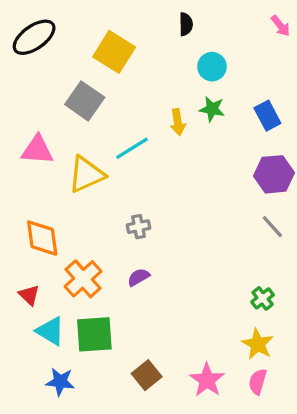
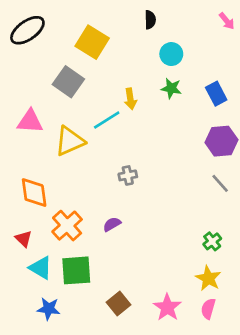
yellow arrow: (178, 122) -> (130, 99), moved
gray cross: (139, 227) -> (128, 175), moved

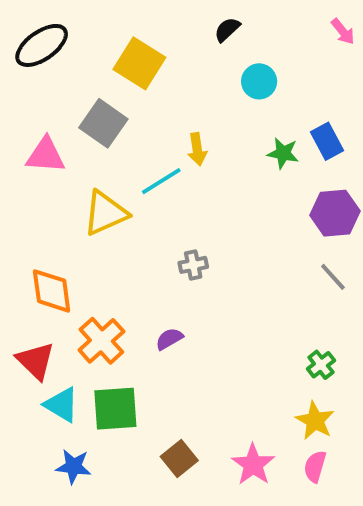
black semicircle: (150, 20) -> (227, 30), turned -132
green star: (171, 88) -> (283, 153), moved
pink triangle: (30, 121) -> (46, 155), moved
red triangle: (24, 239) -> (36, 361), size x1.5

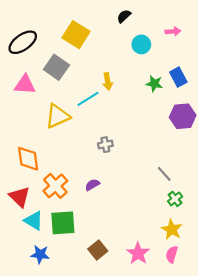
pink arrow: (343, 31) -> (173, 31), moved, turned -56
black ellipse: (42, 45) -> (23, 42), moved
gray line: (333, 277) -> (164, 174), moved

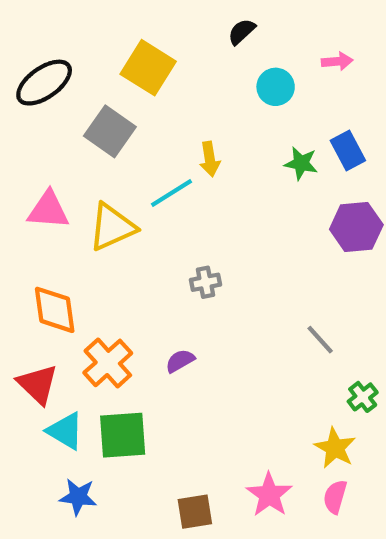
pink triangle: (25, 85) -> (48, 210), moved
green cross: (175, 199) -> (363, 397), moved
brown square: (98, 250) -> (195, 512), moved, turned 30

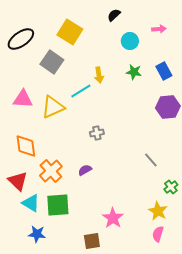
green star: (301, 163) -> (134, 72), moved
pink star: (269, 495) -> (113, 218), moved

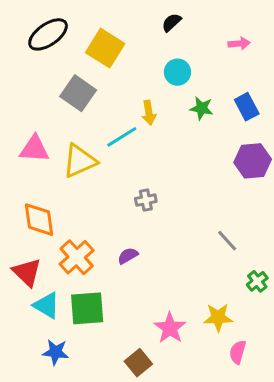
black ellipse: (21, 39) -> (48, 34), moved
cyan circle: (130, 41) -> (177, 72), moved
yellow star: (158, 211) -> (218, 317), moved, turned -30
brown square: (92, 241) -> (138, 363), turned -30

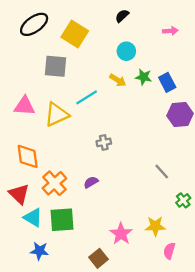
gray square: (78, 93) -> (56, 66), turned -30
blue rectangle: (247, 107) -> (167, 82), moved
yellow arrow: (149, 113) -> (118, 80), moved, turned -49

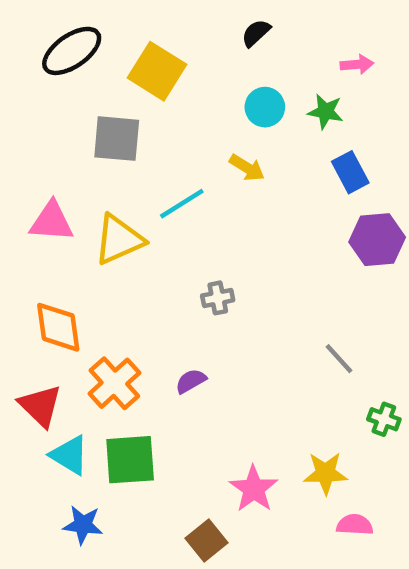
green star: (144, 77) -> (325, 112), moved
green cross: (183, 200) -> (384, 419), turned -32
pink semicircle: (169, 251) -> (355, 525), turned 77

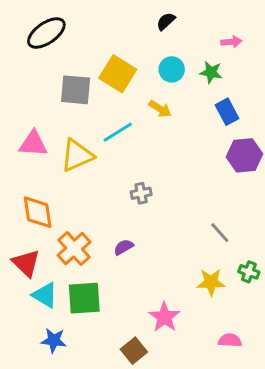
yellow square: (157, 71) -> (118, 74), moved
yellow star: (325, 473) -> (211, 282), moved

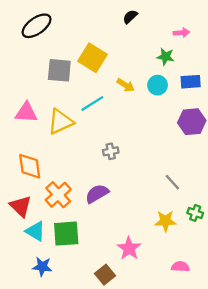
cyan circle: (172, 69) -> (158, 85), moved
blue rectangle: (227, 112) -> (191, 82), moved, turned -66
purple semicircle: (124, 247) -> (97, 194), size x1.5

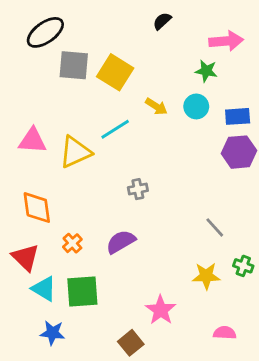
pink arrow: (181, 33) -> (226, 41), size x1.6
gray square: (59, 70) -> (74, 65), moved
blue rectangle: (191, 82) -> (238, 116), moved
orange cross: (58, 195) -> (72, 243), size x0.6

